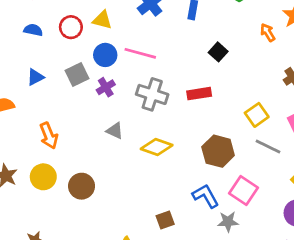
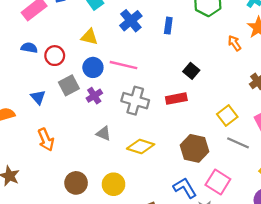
red circle: (71, 27) -> (55, 56), moved
black square: (218, 52) -> (191, 71), moved
blue triangle: (35, 77) -> (38, 97), moved, turned -42
yellow circle: (43, 177) -> (114, 184), moved

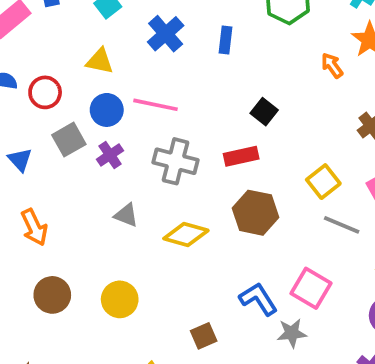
brown hexagon: (194, 148) -> (256, 213), moved
brown circle: (76, 183) -> (52, 295), moved
yellow circle: (114, 184) -> (120, 299), moved

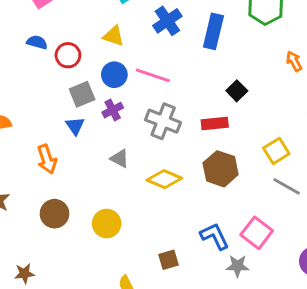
blue rectangle: (225, 40) -> (213, 31), size x1.6
blue triangle: (20, 160) -> (75, 126), moved

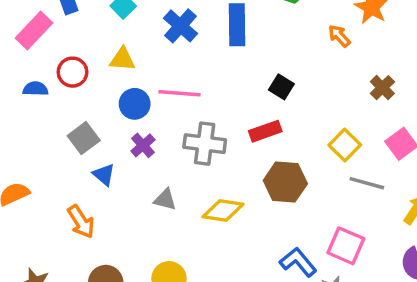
red circle: (68, 55) -> (72, 72), moved
gray square: (82, 94) -> (84, 138), moved

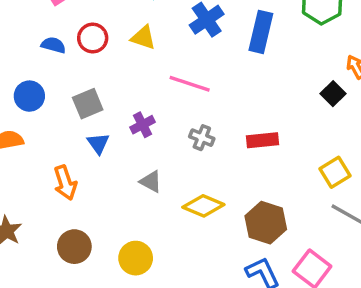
black square: (281, 87) -> (333, 94), moved
blue circle: (135, 104) -> (29, 96), moved
gray cross: (205, 144) -> (202, 138), size x0.6
brown hexagon: (285, 182) -> (266, 223), moved

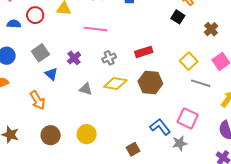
gray cross: (202, 138) -> (109, 58), turned -32
yellow diamond: (203, 206) -> (115, 83), moved
brown hexagon: (266, 223) -> (150, 83), moved

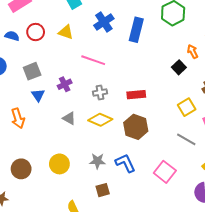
yellow square: (189, 61) -> (187, 107), moved
blue L-shape: (160, 127) -> (125, 163), moved
brown circle: (51, 135) -> (21, 169), moved
gray star: (180, 143) -> (97, 161), moved

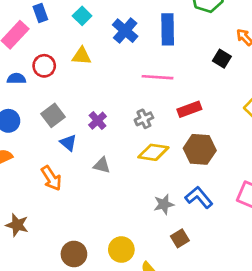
pink line: (93, 60) -> (157, 77), moved
black square: (179, 67) -> (222, 59), moved
gray triangle: (69, 118) -> (102, 165), moved
yellow circle: (59, 164) -> (121, 250), moved
brown circle: (21, 169) -> (74, 254), moved

